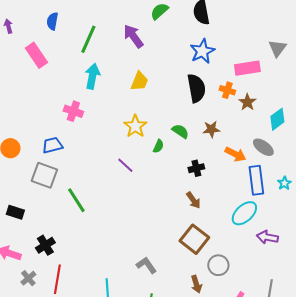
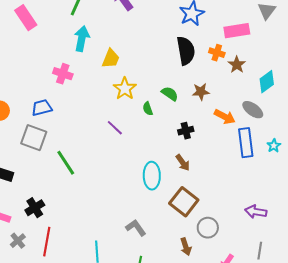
yellow trapezoid: (139, 81) -> (111, 59), moved
green semicircle: (158, 146) -> (148, 109), turned 136
cyan ellipse: (244, 213) -> (152, 176), moved, turned -48
purple arrow: (267, 237) -> (256, 212), moved

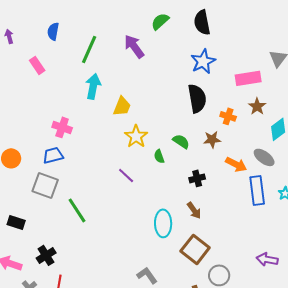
pink rectangle: (26, 18) -> (37, 65), size x0.7
orange cross: (217, 53) -> (228, 116), moved
brown star: (237, 65) -> (257, 106), moved
pink cross: (63, 74) -> (62, 127), moved

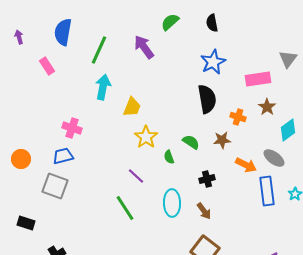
black semicircle: (202, 22) -> (212, 23), size x0.7
blue semicircle: (53, 31) -> (63, 32), size x1.5
green line: (77, 210) -> (125, 208), moved
cyan ellipse: (163, 223) -> (172, 203), moved

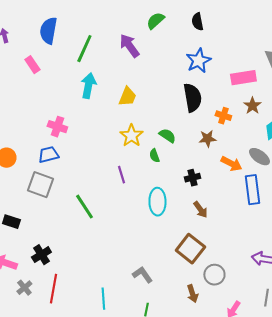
yellow trapezoid: (132, 107) -> (127, 97), moved
green semicircle: (191, 142) -> (167, 136), moved
purple line: (136, 176) -> (121, 175), turned 30
green line: (125, 208) -> (84, 207), moved
brown arrow: (204, 211) -> (200, 210), moved

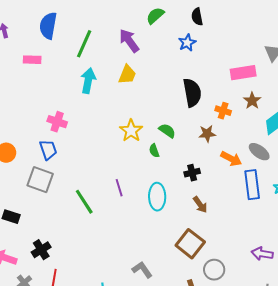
blue star: (198, 61) -> (187, 43), moved, size x0.7
pink rectangle: (32, 65) -> (32, 60), turned -54
yellow trapezoid: (127, 97) -> (127, 75), moved
blue trapezoid: (48, 155) -> (48, 150), turned 85
purple line: (121, 175) -> (119, 188), moved

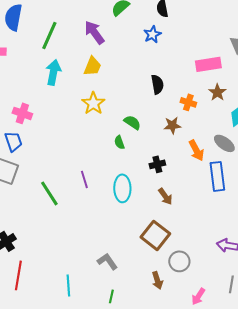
black semicircle: (192, 93) -> (157, 84), size x0.7
yellow star: (131, 131) -> (93, 103), moved
orange arrow: (231, 159) -> (196, 150), turned 35

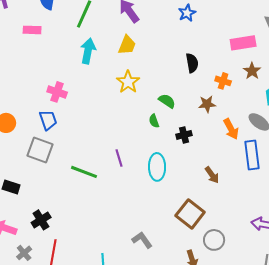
black cross: (157, 164) -> (184, 135), moved
green line: (49, 193) -> (84, 172), turned -36
brown arrow: (165, 196) -> (212, 175), moved

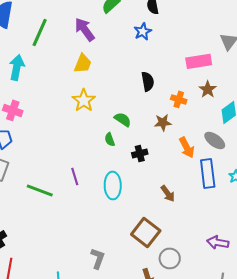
cyan arrow: (88, 51) -> (17, 67), moved
gray L-shape: (142, 240) -> (98, 258), turned 55

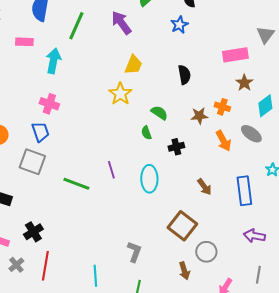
yellow trapezoid: (83, 63) -> (133, 65), moved
orange cross: (179, 99) -> (222, 107), moved
blue rectangle: (208, 173) -> (244, 191), moved

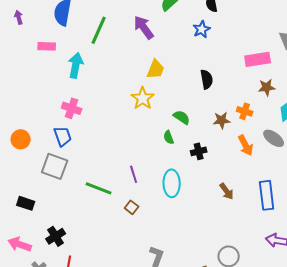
brown star: (244, 83) -> (267, 87), turned 30
brown square: (182, 226) -> (132, 207), moved, size x0.5

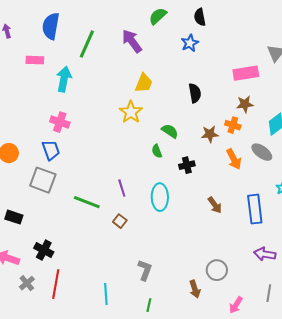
brown star: (267, 87) -> (245, 104), moved
black cross: (56, 236) -> (44, 250), turned -30

